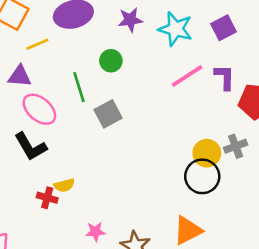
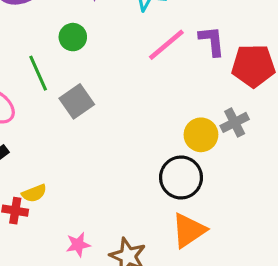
black circle: (202, 176) -> (181, 178), moved

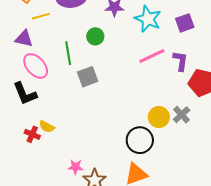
gray cross: (235, 122) -> (182, 115), turned -30
yellow semicircle: (34, 193) -> (47, 127), turned 35
pink star: (78, 245) -> (75, 167), moved

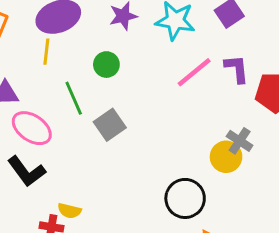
yellow line: (41, 16) -> (46, 52), moved, turned -54
gray cross: (182, 115) -> (240, 141), moved
black circle: (140, 140) -> (185, 198), moved

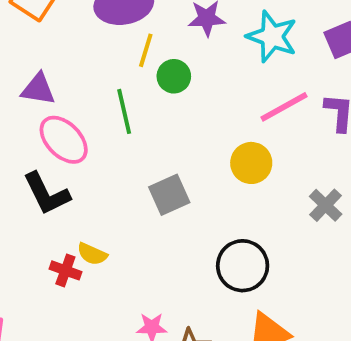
yellow line: (46, 52) -> (146, 50), moved
gray square: (110, 125) -> (169, 195), moved
yellow circle: (226, 157) -> (251, 163), moved

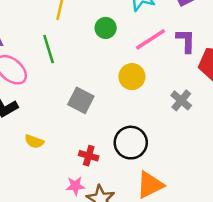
green circle: (174, 76) -> (106, 28), moved
gray square: (169, 195) -> (81, 100), turned -35
red cross: (65, 270) -> (89, 156), moved

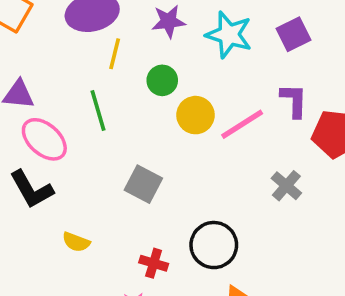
green circle: (106, 28) -> (162, 80), moved
pink line: (150, 39) -> (242, 124), moved
yellow circle: (132, 77) -> (195, 115), moved

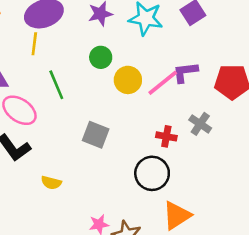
yellow line: (115, 54) -> (34, 44), moved
purple L-shape: (294, 101) -> (185, 72), moved, turned -92
red cross: (154, 263) -> (166, 136), moved

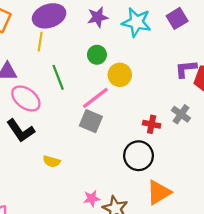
purple L-shape: (185, 72) -> (186, 69), moved
pink line: (163, 83) -> (95, 98), moved

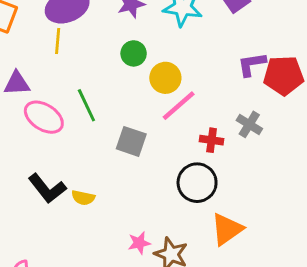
green line: (58, 77) -> (86, 105), moved
pink line: (95, 98) -> (179, 106), moved
black L-shape: (21, 131) -> (47, 188), moved

